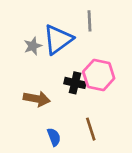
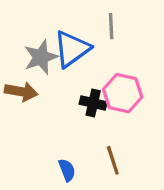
gray star: (33, 46) -> (41, 57), size x1.5
brown arrow: (37, 99) -> (21, 92), moved

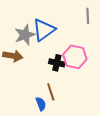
gray line: (111, 26) -> (88, 16), moved
brown line: (113, 160) -> (51, 92), moved

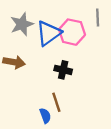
gray star: (25, 35) -> (22, 24), moved
pink hexagon: (75, 57) -> (72, 32), moved

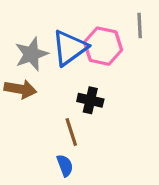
gray star: (22, 24) -> (31, 54), moved
brown line: (56, 102) -> (71, 132), moved

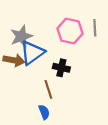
gray line: (140, 25) -> (95, 28), moved
blue triangle: (70, 48) -> (32, 53), moved

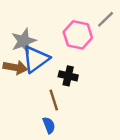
gray line: (95, 28) -> (106, 19), moved, turned 49

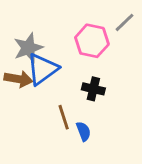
black cross: (68, 76) -> (93, 89), moved
blue semicircle: (49, 125) -> (83, 131), moved

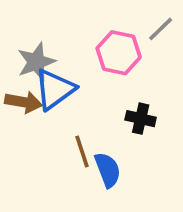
black cross: (93, 89) -> (141, 119), moved
blue semicircle: (83, 131) -> (108, 170), size x1.4

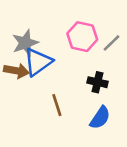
gray line: (161, 29) -> (111, 43), moved
blue semicircle: (108, 170) -> (100, 118), moved, turned 55

